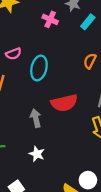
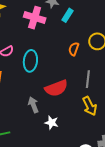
pink cross: (50, 19) -> (35, 18), size x1.5
white star: (37, 154) -> (52, 123), moved

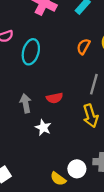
red semicircle: (56, 88) -> (55, 98), moved, size x0.6

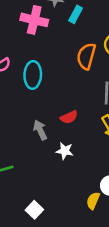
orange semicircle: (83, 47) -> (86, 56), size x1.5
yellow semicircle: (58, 179) -> (93, 201), turned 91

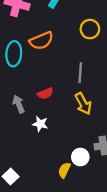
orange semicircle: (86, 56) -> (41, 41), moved, turned -130

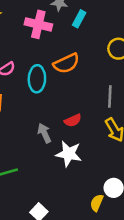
white star: (40, 124) -> (69, 154), size x1.5

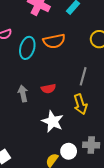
white star: (69, 154) -> (53, 121), moved

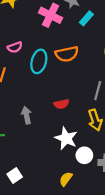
gray arrow: (23, 93) -> (26, 115), moved
white circle: (69, 151) -> (84, 155), moved

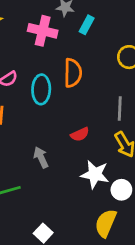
orange semicircle: (67, 54) -> (73, 73), turned -65
yellow semicircle: (66, 179) -> (106, 223), size x1.5

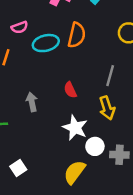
cyan ellipse: (41, 89) -> (46, 43), turned 60
red semicircle: (80, 134) -> (70, 90), turned 77

